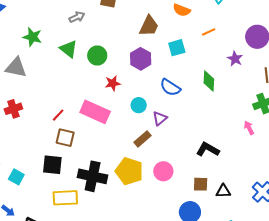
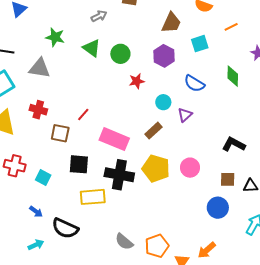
red cross: (13, 109) -> (38, 110), turned 36
pink rectangle: (95, 112) -> (114, 139), moved
brown square: (65, 138) -> (60, 133), moved
brown rectangle: (143, 139) -> (153, 131), moved

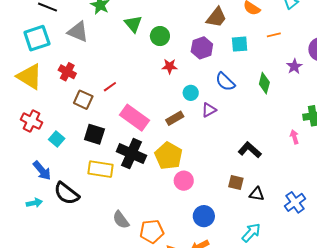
pink circle: (190, 168) -> (184, 181), moved
blue circle: (218, 208) -> (204, 216), moved
blue arrow: (36, 212) -> (42, 171), size x1.5

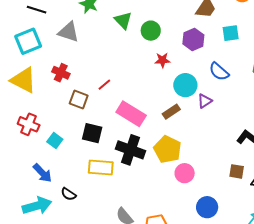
cyan circle: (191, 93) -> (185, 85), size x1.5
black semicircle: (67, 193) -> (69, 194), size x0.6
cyan arrow: (34, 203) -> (37, 206), size x1.8

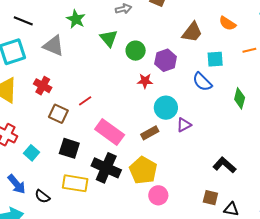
purple hexagon: (193, 39) -> (166, 60), moved
blue semicircle: (219, 72) -> (202, 82), moved
black semicircle: (69, 194) -> (42, 196), moved

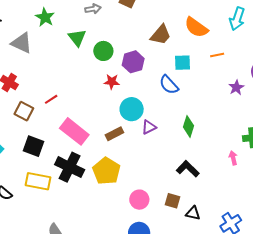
orange semicircle: (227, 23) -> (196, 27), size x1.4
green diamond: (240, 98) -> (189, 126), moved
pink circle: (158, 195) -> (139, 200), moved

